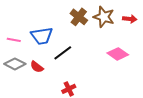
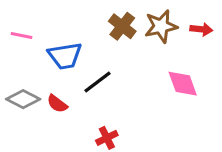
brown star: (104, 17) -> (161, 26), turned -30
pink line: (14, 40) -> (22, 36), moved
pink diamond: (118, 54) -> (183, 84), turned 35

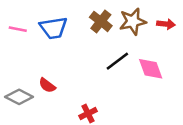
blue trapezoid: (65, 56) -> (54, 28), moved
black line: (97, 82) -> (117, 61), moved
gray diamond: (23, 99) -> (19, 97), moved

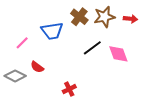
blue trapezoid: (54, 28) -> (52, 31), moved
pink line: (18, 29) -> (22, 43), moved, turned -56

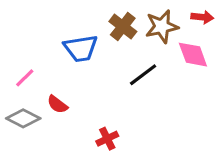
red arrow: (130, 19) -> (202, 17), moved
pink line: (22, 43) -> (25, 78), moved
pink diamond: (118, 54) -> (193, 55), moved

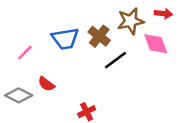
brown cross: (123, 26) -> (99, 36), moved
pink line: (25, 78) -> (25, 53), moved

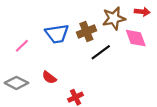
brown cross: (99, 36) -> (86, 31), turned 30
red semicircle: (46, 84) -> (49, 77), moved

